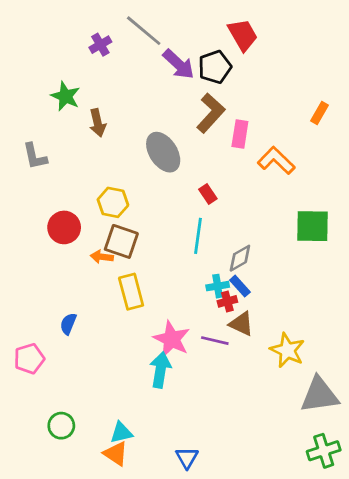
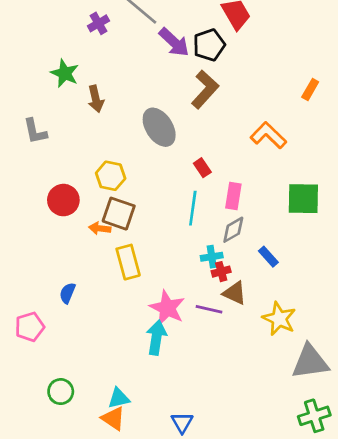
pink rectangle: (240, 134) -> (233, 196), moved
blue rectangle: (240, 286) -> (268, 257), moved

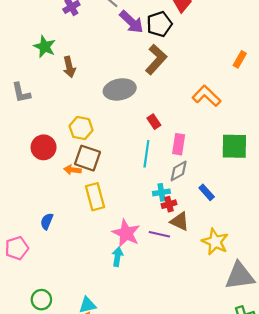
gray ellipse: (159, 127) -> (120, 89), turned -68
cyan arrow: (156, 338) -> (118, 257), size x0.7

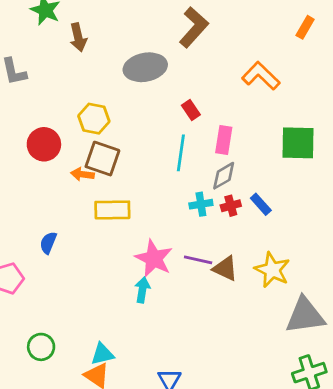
yellow rectangle: (95, 197) -> (112, 210), turned -76
red cross: (169, 204) -> (231, 206), moved
brown triangle: (180, 221) -> (225, 268), moved

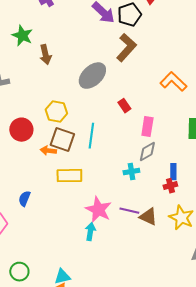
gray ellipse: (145, 67) -> (92, 76), turned -32
cyan line: (181, 153) -> (91, 136), moved
blue rectangle: (261, 204) -> (173, 172), turned 42
red cross: (231, 206) -> (170, 186), moved

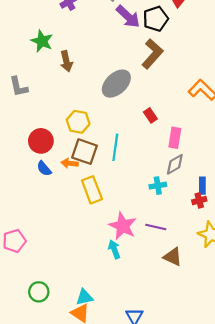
yellow rectangle: (69, 176) -> (92, 190), turned 70
blue semicircle: (24, 199) -> (44, 169), moved, turned -63
brown triangle: (148, 217) -> (173, 257), moved
cyan arrow: (90, 232) -> (114, 249), turned -30

